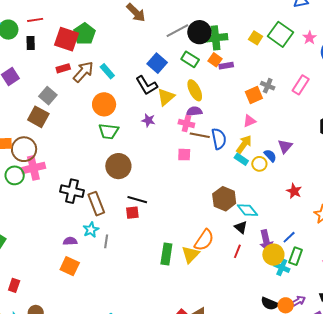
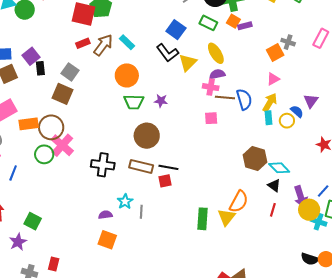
black rectangle: (31, 43) -> (40, 68), moved
purple star: (148, 120) -> (161, 101), moved
cyan rectangle: (241, 159) -> (268, 118), turned 56
pink cross: (33, 168) -> (62, 145), turned -30
brown rectangle: (96, 204) -> (141, 166), moved, turned -50

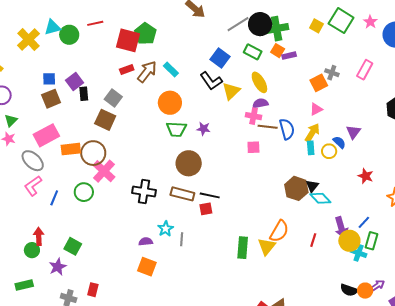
green circle: (44, 154) -> (84, 192), moved
black triangle: (274, 186) -> (312, 186), moved, turned 32

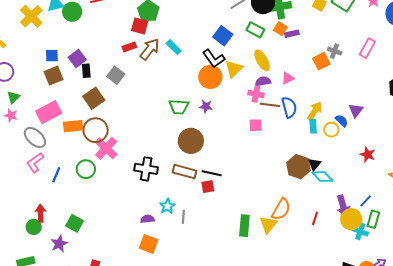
red square: (128, 40) -> (140, 26), moved, size x0.7
orange circle: (170, 103) -> (210, 77), moved
pink triangle: (316, 109) -> (288, 78), moved
brown square: (105, 120) -> (94, 98), moved, turned 30

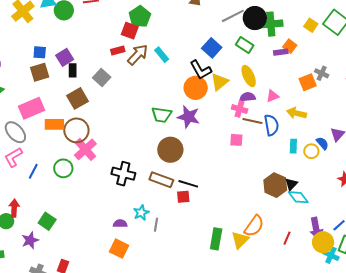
orange square: (280, 29) -> (290, 46), moved
purple star: (206, 106) -> (188, 117), size x1.6
yellow arrow: (315, 111) -> (296, 113), moved, turned -114

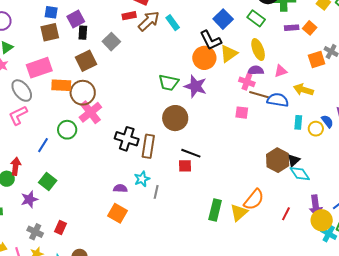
orange square: (290, 46) -> (310, 28), moved
blue semicircle: (271, 125) -> (278, 100), turned -75
blue line: (33, 171) -> (43, 145), moved
brown rectangle: (161, 180) -> (148, 146), moved, turned 75

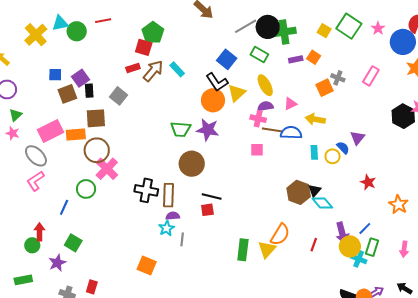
brown square: (50, 32) -> (67, 94), moved
brown square: (86, 61) -> (96, 118), turned 30
orange rectangle: (61, 85) -> (76, 134), moved
purple semicircle: (120, 188) -> (173, 216), moved

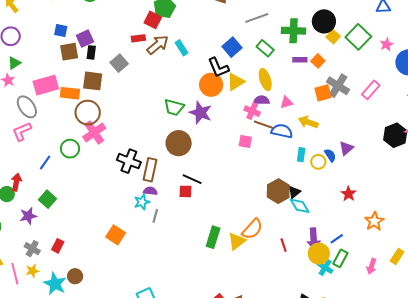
black circle: (268, 27) -> (324, 21), moved
gray cross: (338, 78) -> (338, 86), size x1.6
red line: (314, 245) -> (284, 245), turned -48

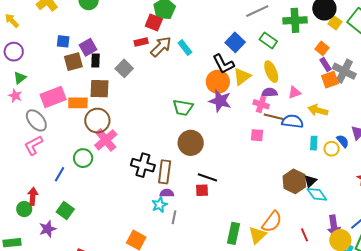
purple rectangle: (300, 60) -> (325, 64), moved, turned 64
purple star: (201, 113) -> (220, 101), moved

